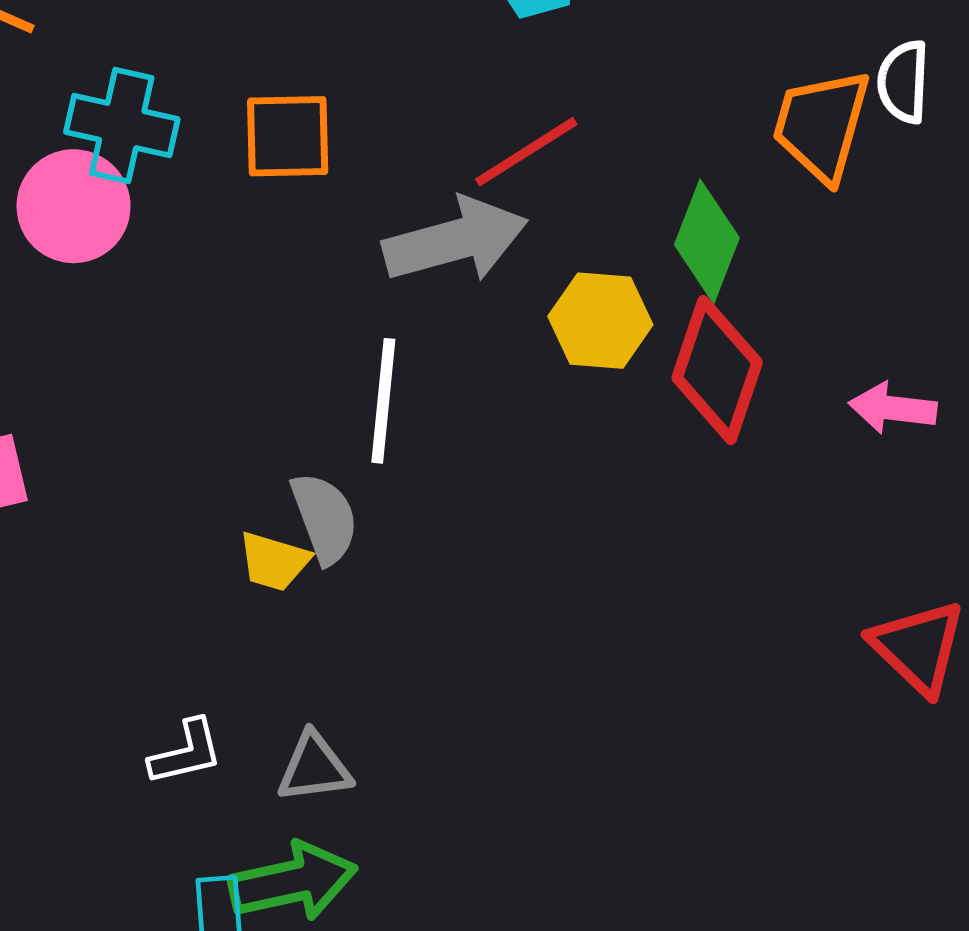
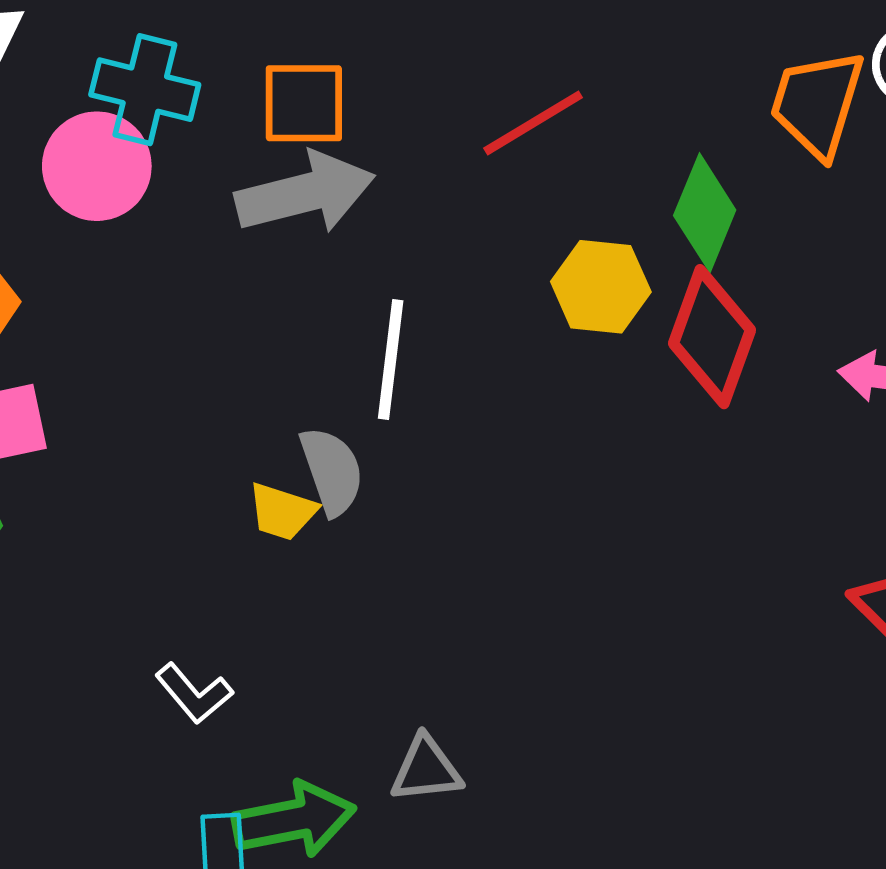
gray arrow: (455, 240) -> (305, 193), moved
white L-shape: (186, 752) -> (194, 693), turned 62
gray triangle: (314, 768) -> (426, 769), moved

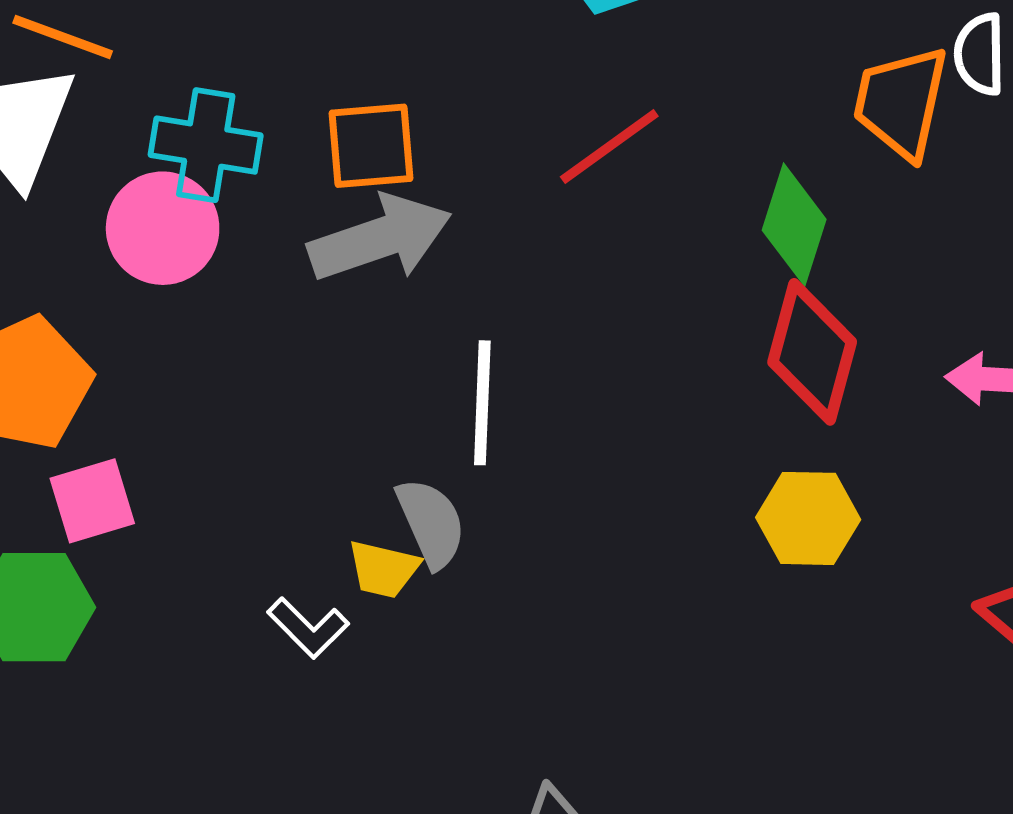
yellow hexagon: (601, 287) -> (808, 518), moved
white L-shape: (194, 693) -> (308, 628), moved

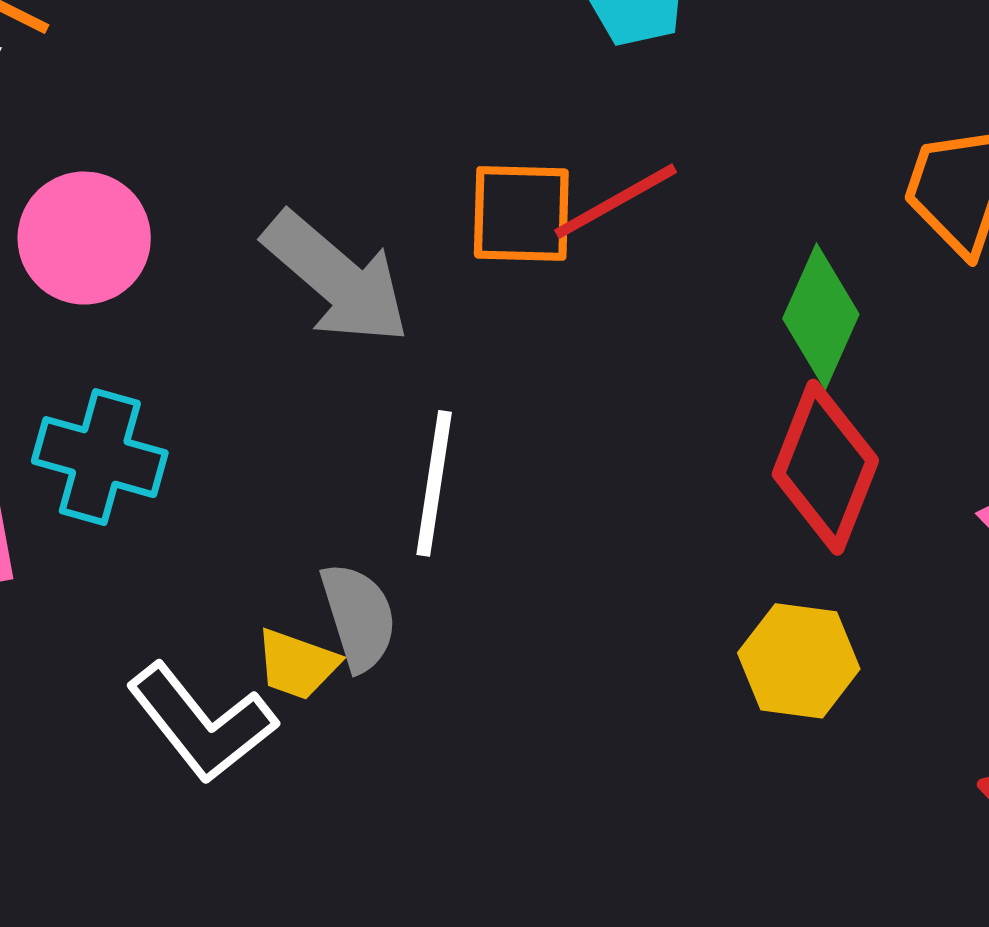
cyan cross: (206, 145) -> (100, 457), moved
orange square: (371, 146) -> (521, 213), moved
gray arrow: (380, 238) -> (336, 278), turned 53
white L-shape: (308, 628) -> (202, 723), size x1.6

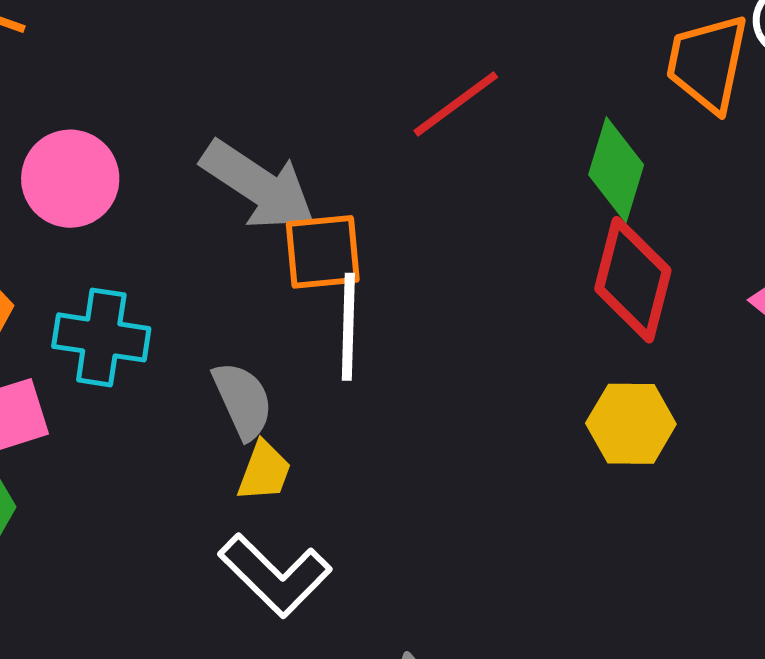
orange square: (521, 213) -> (323, 252), moved
gray semicircle: (359, 617) -> (243, 400), moved
yellow trapezoid: (297, 664) -> (264, 471), turned -82
white L-shape: (202, 723) -> (275, 575), moved

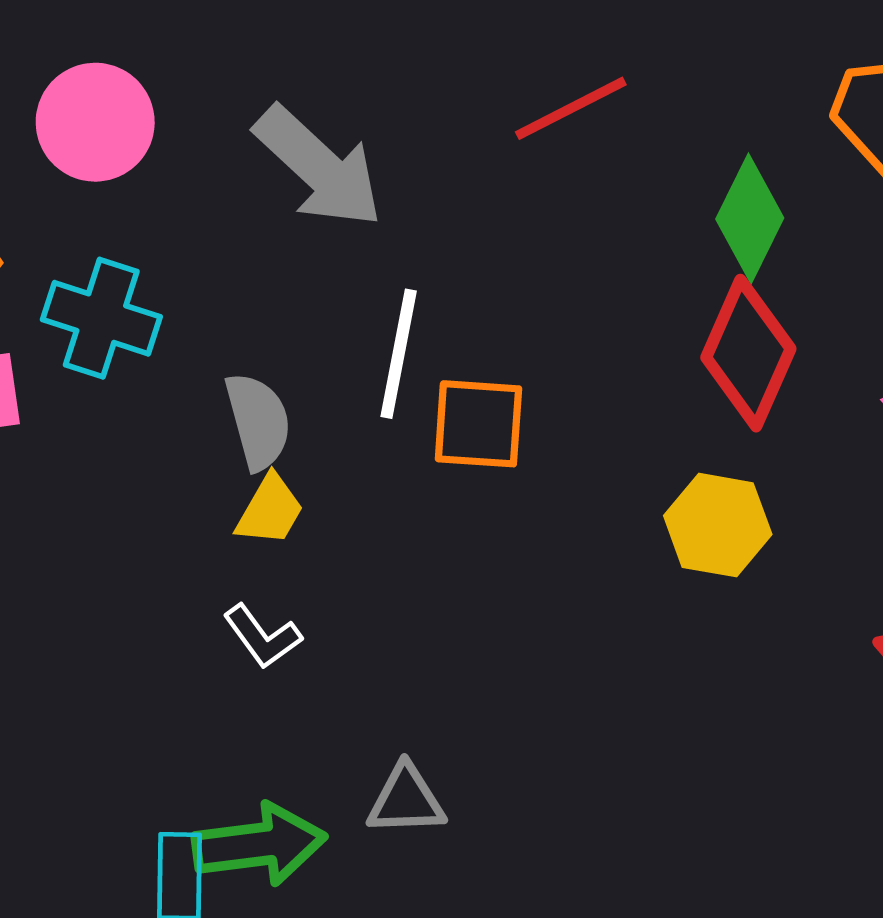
orange square: (323, 252) -> (478, 424), moved
white L-shape: (275, 575) -> (262, 637), size x0.6

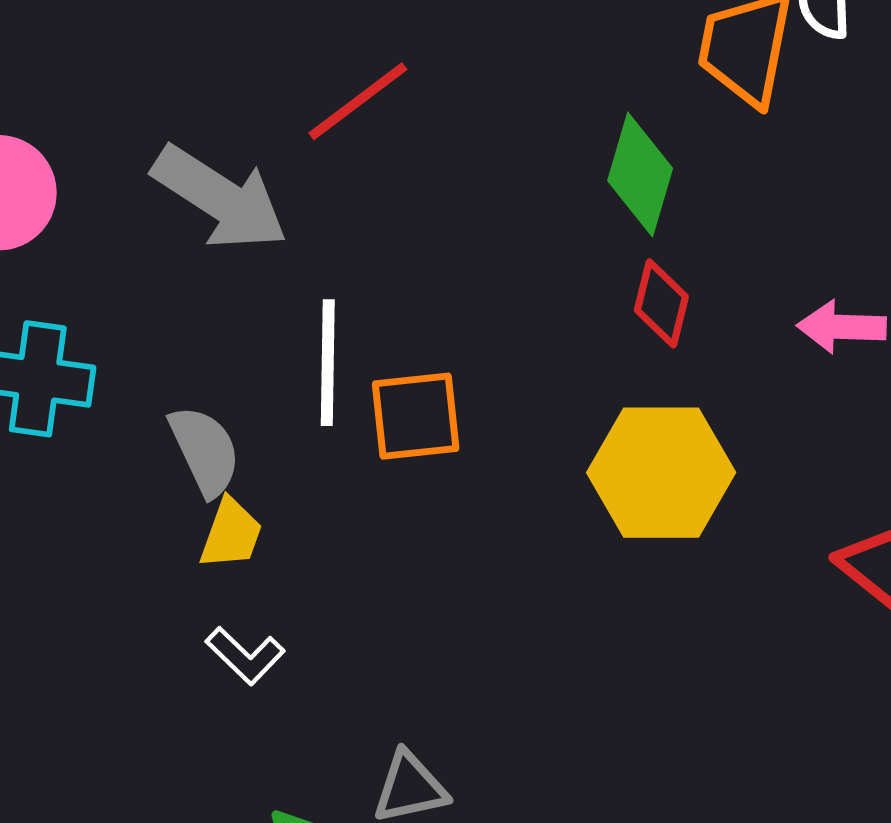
red line: (571, 108) -> (358, 101), moved
red diamond: (748, 353) -> (661, 303), size x0.6
yellow hexagon: (718, 525) -> (661, 473), size x1.4

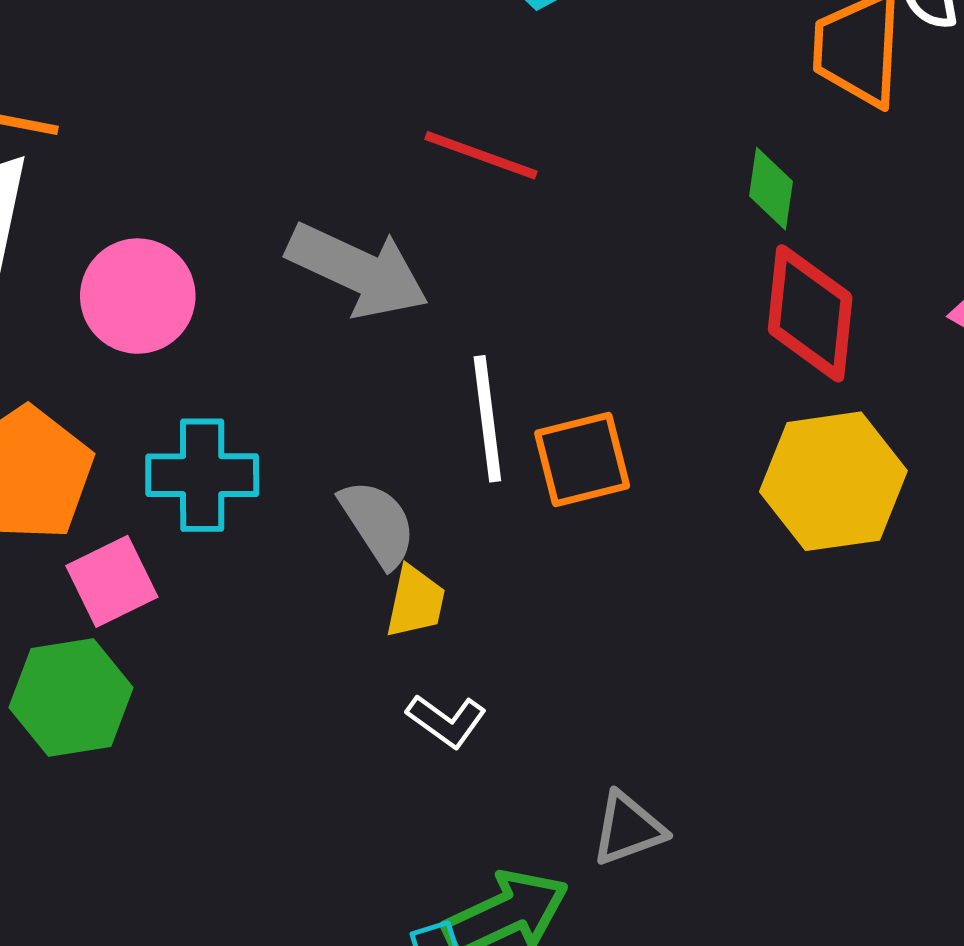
red line: (358, 101) -> (481, 155), turned 65
green diamond: (640, 175) -> (771, 189), size x0.7
red diamond: (661, 303) -> (810, 313), size x1.6

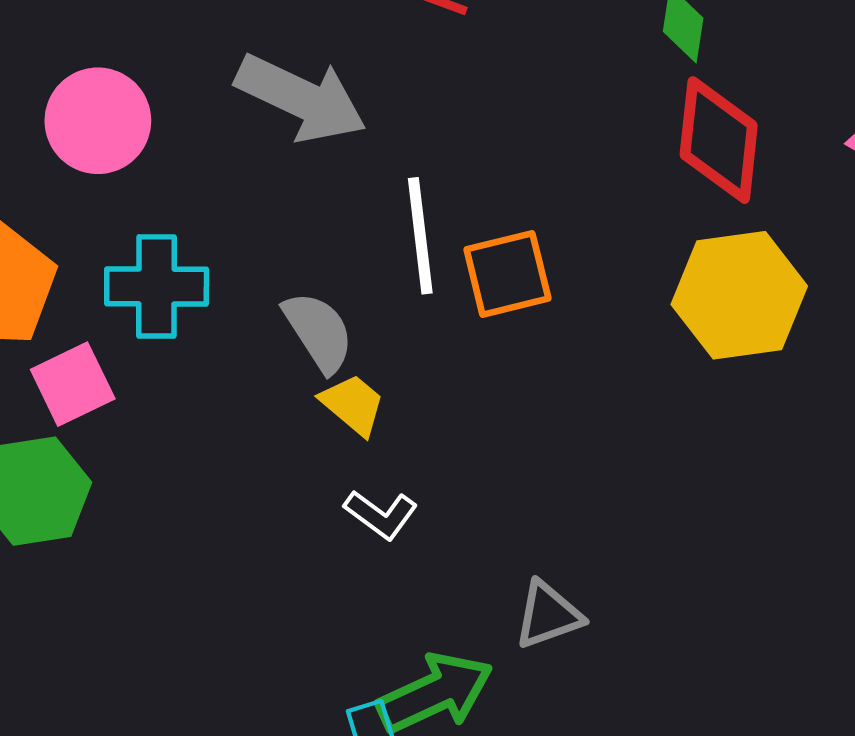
yellow trapezoid: (415, 602) -> (353, 404), turned -62

